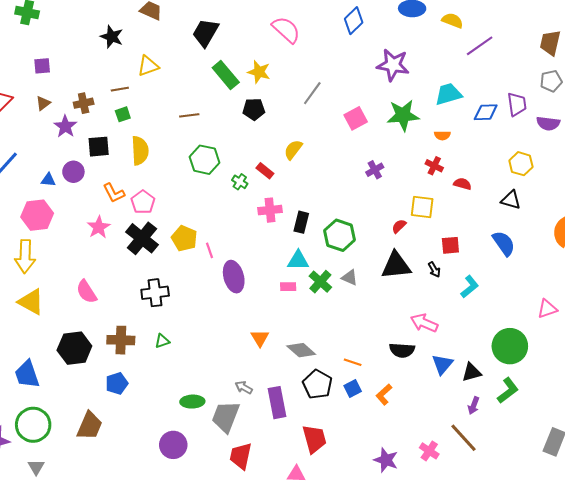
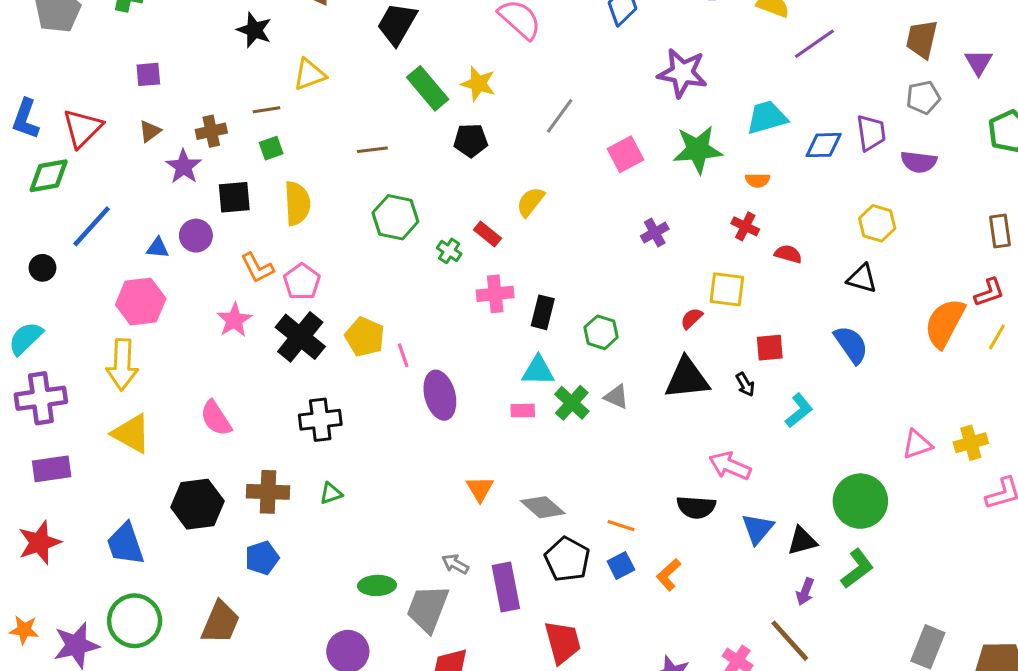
green hexagon: (340, 235) -> (601, 332), size x0.7

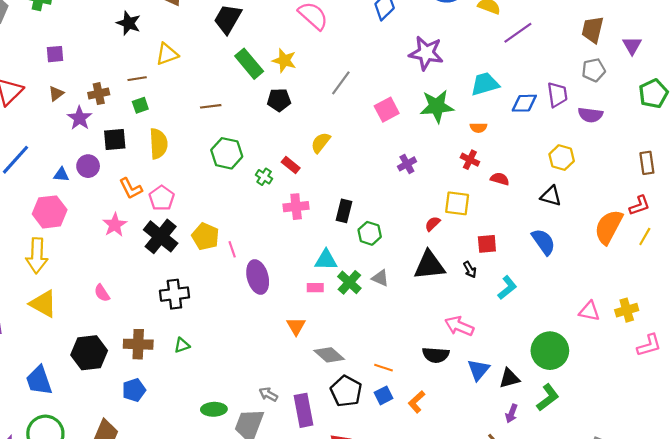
black rectangle: (543, 312) -> (344, 211), moved
pink semicircle: (216, 418) -> (102, 293), size x0.7
pink triangle: (917, 444) -> (589, 311), turned 30
orange triangle: (480, 489) -> (296, 326), moved

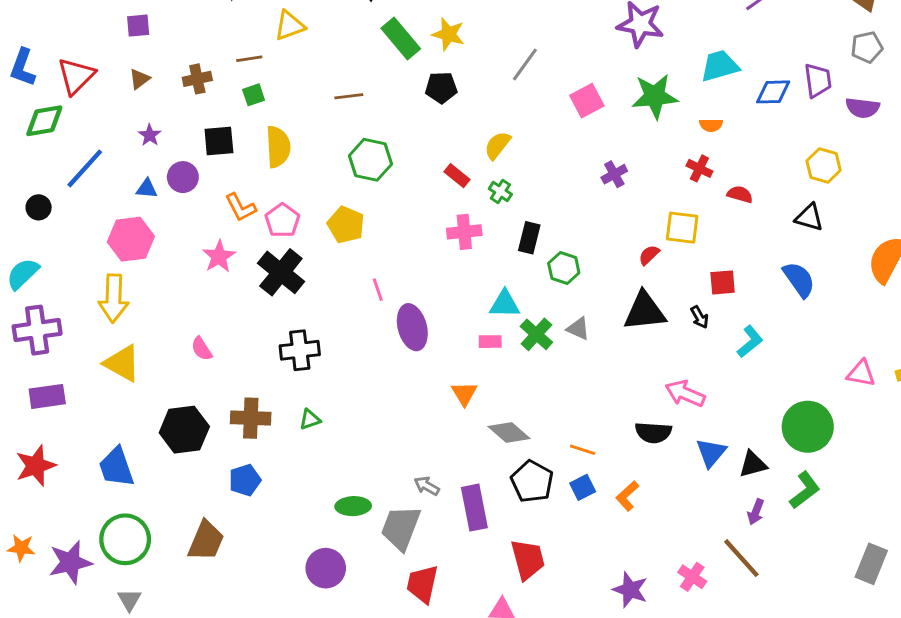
purple star: (80, 118) -> (150, 135), moved, size x0.7
green cross: (264, 177) -> (500, 192), moved
yellow pentagon: (205, 236) -> (346, 225), moved

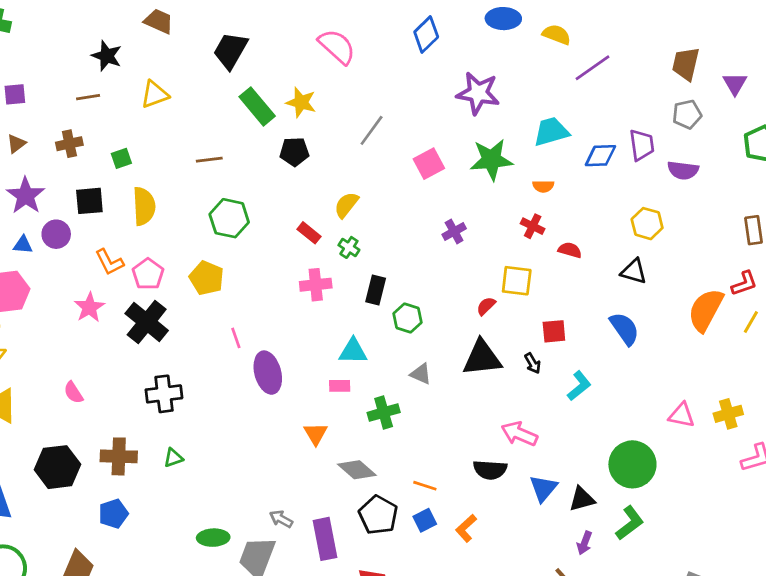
brown line: (249, 59) -> (88, 97), moved
purple star: (150, 135) -> (26, 196), size x1.8
green cross: (536, 334) -> (384, 412), moved, turned 32

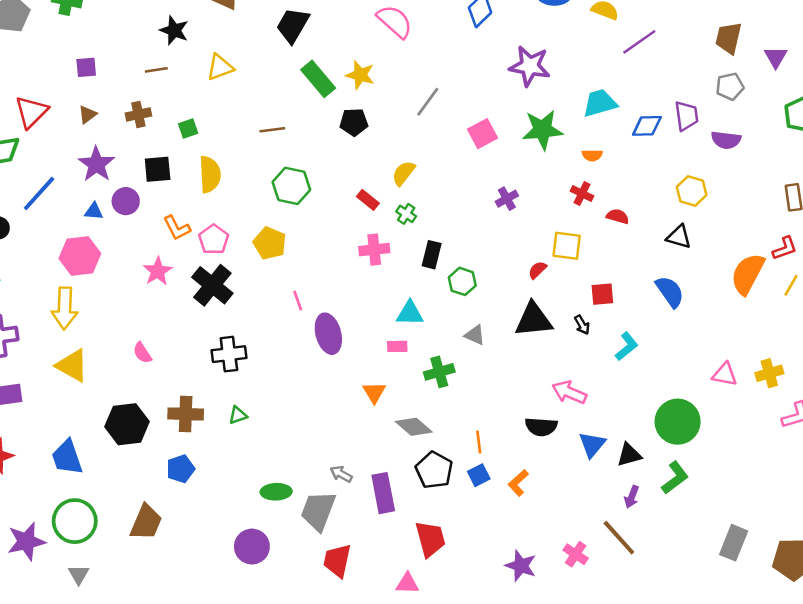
orange line: (425, 486) -> (479, 442), turned 65

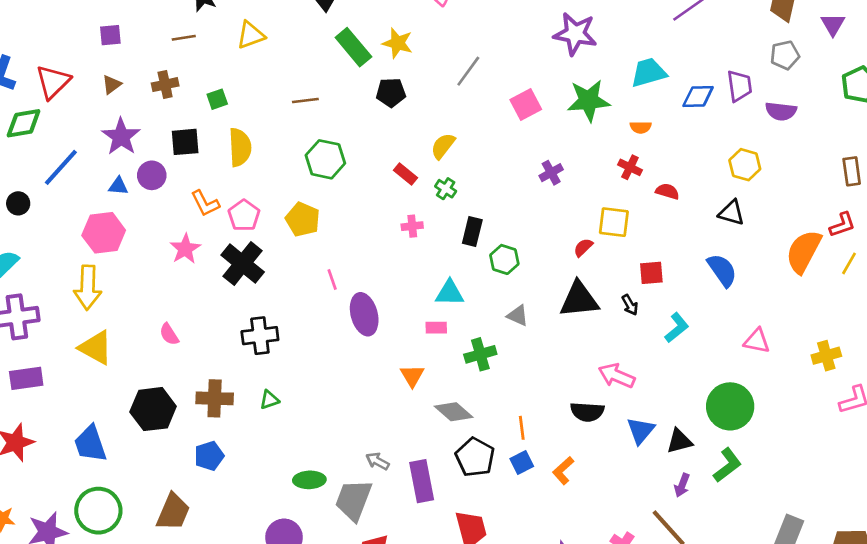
pink cross: (374, 250) -> (412, 226), size x0.7
pink triangle: (725, 374) -> (757, 341), moved

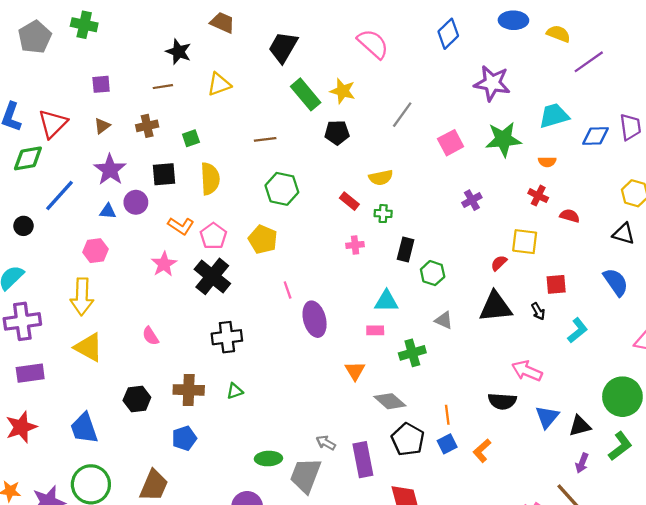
yellow semicircle: (443, 146) -> (381, 178), turned -140
green cross: (446, 189) -> (383, 214), turned -30
orange L-shape: (205, 203) -> (181, 226), turned -30
pink hexagon: (104, 233) -> (95, 251), size x0.7
black hexagon: (153, 409) -> (137, 399), size x0.7

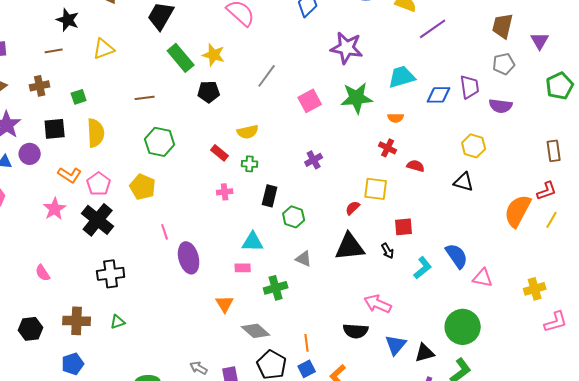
purple cross: (472, 200) -> (314, 160), moved
blue semicircle: (616, 282) -> (457, 256), moved

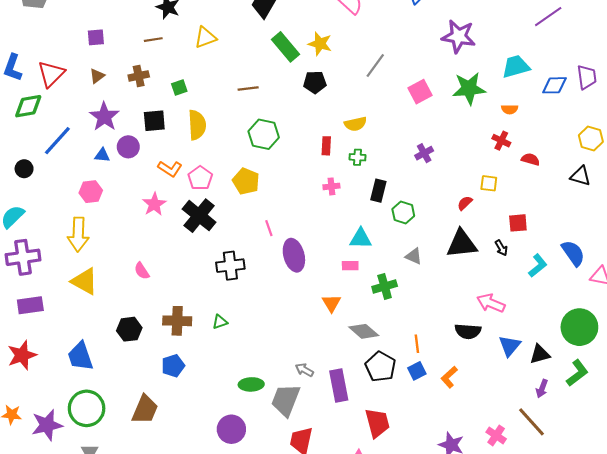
red rectangle: (220, 153) -> (326, 146), turned 54
yellow square: (376, 189) -> (489, 183), size x0.7
black cross: (111, 274) -> (230, 266), moved

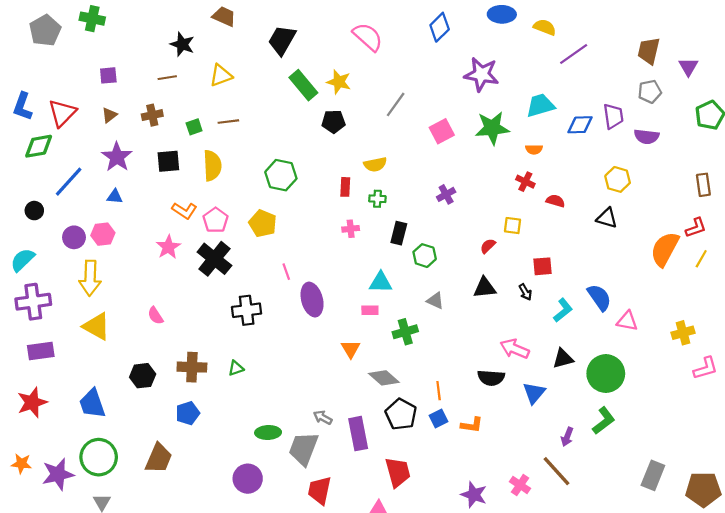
brown line: (248, 88) -> (228, 122), moved
purple circle: (128, 147) -> (74, 237), moved
black triangle: (462, 244) -> (485, 288), size x0.7
black triangle: (540, 354) -> (563, 359), moved
orange L-shape: (449, 377) -> (472, 425), turned -130

